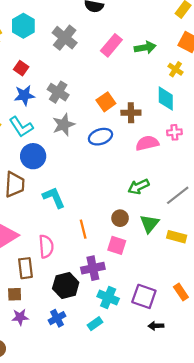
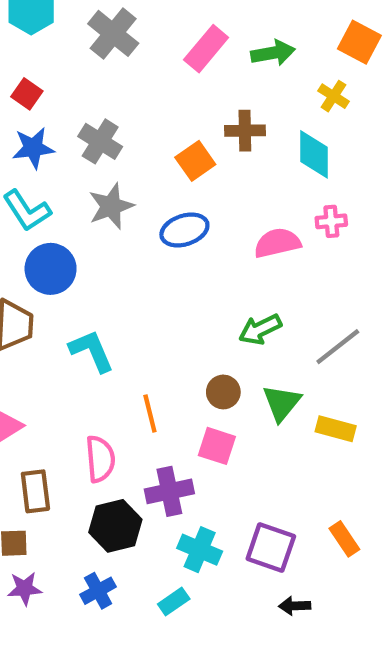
brown cross: (131, 113) -> (245, 131), moved
pink semicircle: (46, 246) -> (100, 459), moved

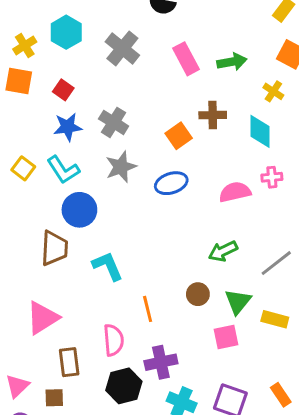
pink rectangle: (206, 49) -> (186, 59), turned -68
pink square: (217, 446) -> (226, 337), moved, turned -30

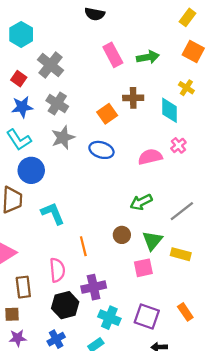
gray cross: (122, 48) -> (50, 65), moved
yellow cross: (273, 91) -> (186, 88), moved
pink cross: (272, 177) -> (178, 145), turned -35
blue ellipse: (171, 183) -> (101, 150), turned 35

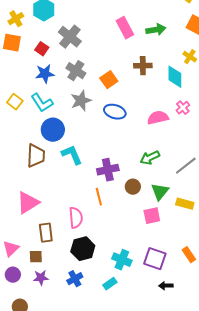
orange square: (107, 114) -> (109, 80), moved
cyan L-shape: (53, 213) -> (72, 155), moved
purple cross: (94, 287) -> (108, 170), moved

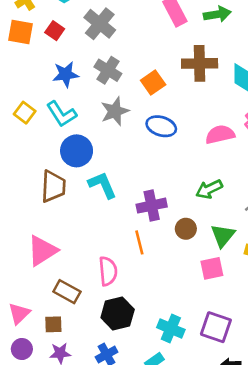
red square: (42, 49) -> (55, 31), moved
brown cross: (143, 66) -> (200, 63), size x1.4
brown rectangle: (46, 233) -> (67, 292), turned -54

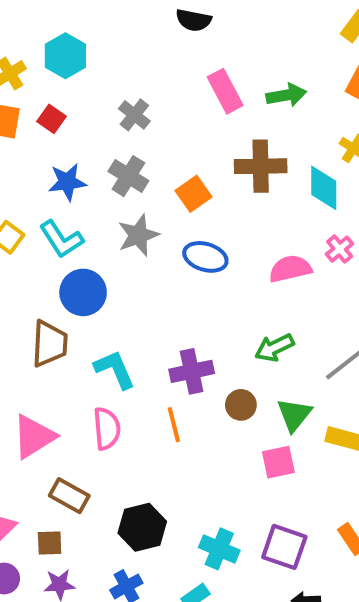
gray cross: (100, 24) -> (134, 115), moved, size x0.7
cyan L-shape: (102, 185) -> (115, 369), moved
pink semicircle: (108, 271) -> (107, 429), moved

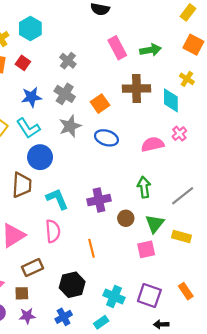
green arrow: (274, 348) -> (144, 187), turned 108
orange line: (174, 425) -> (91, 248), moved
brown rectangle: (69, 496) -> (33, 268), turned -54

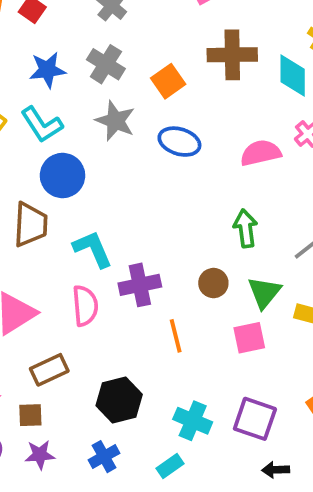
gray star: (70, 126) -> (115, 121), turned -30
purple cross: (99, 200) -> (140, 285), moved
orange line: (91, 248) -> (176, 336), moved

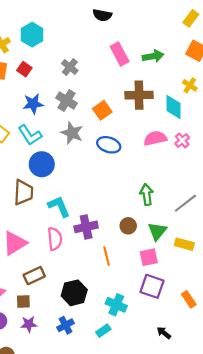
pink semicircle: (261, 153) -> (155, 138), moved
purple square: (255, 419) -> (152, 286), moved
black arrow: (276, 470) -> (164, 333), turned 40

